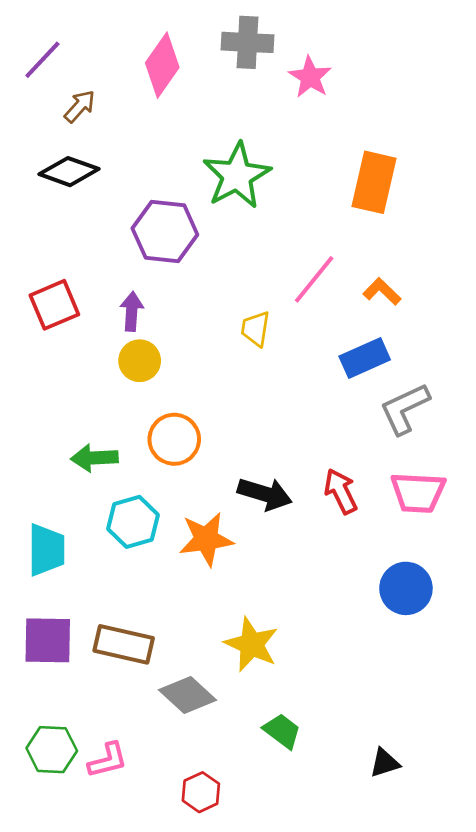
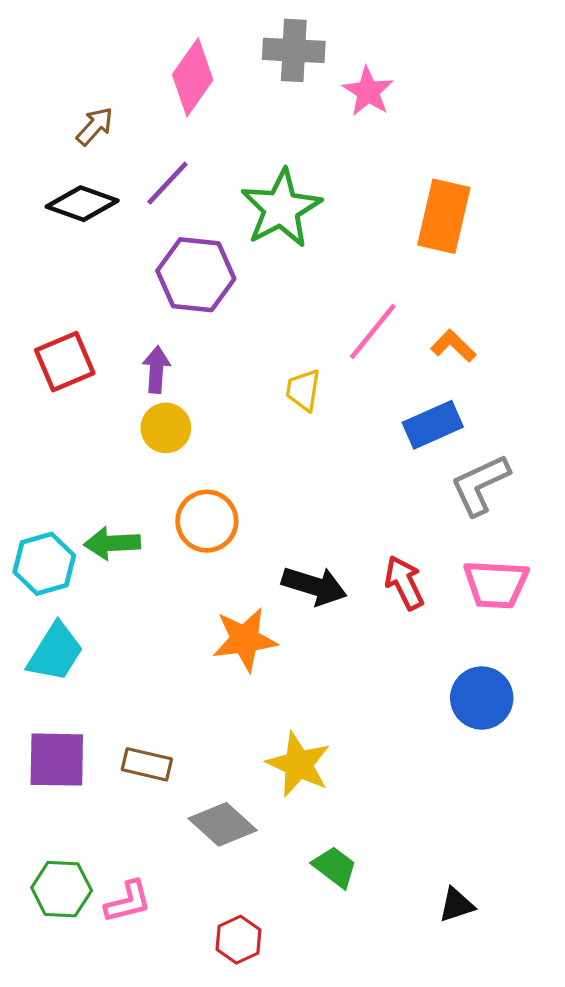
purple line: (42, 60) -> (167, 183), moved
cyan hexagon: (133, 522) -> (44, 564), moved
cyan trapezoid: (46, 550) -> (55, 652), turned 32
brown rectangle: (124, 644) -> (147, 764), size x0.7

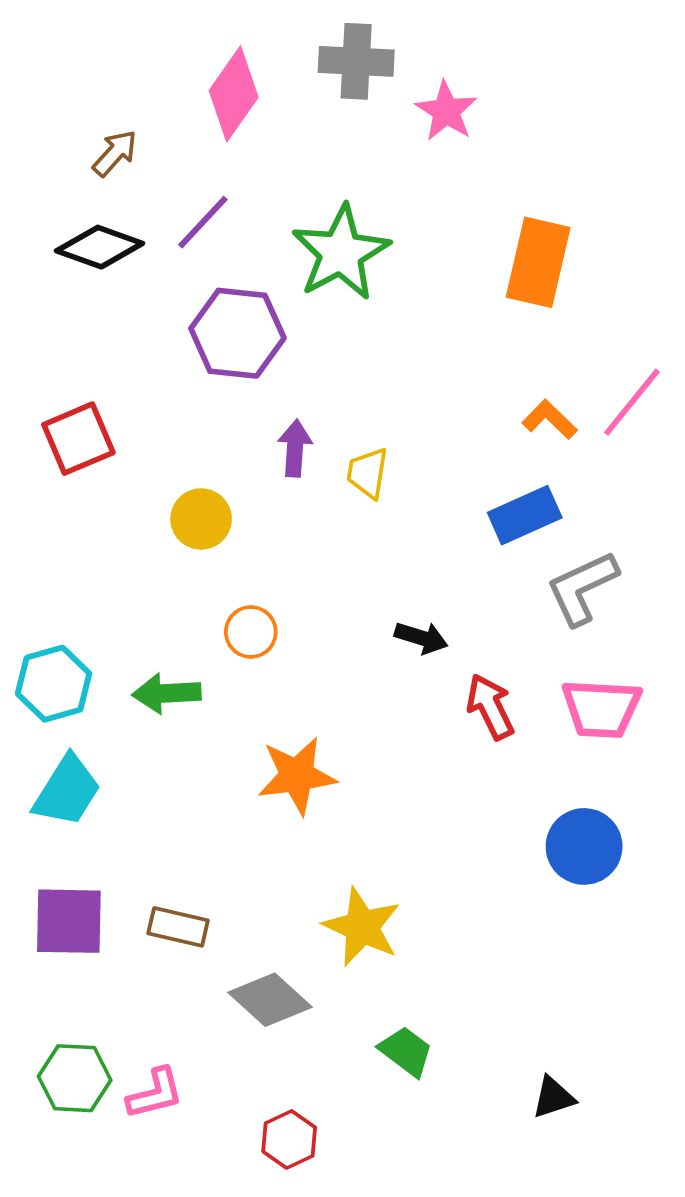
pink line: (373, 332) -> (632, 402), moved
purple arrow: (156, 369) -> (295, 448), moved
orange circle: (207, 521) -> (251, 632), size x0.7
green arrow: (112, 543) -> (167, 693), moved
black arrow: (314, 586) -> (421, 638), moved, size x0.7

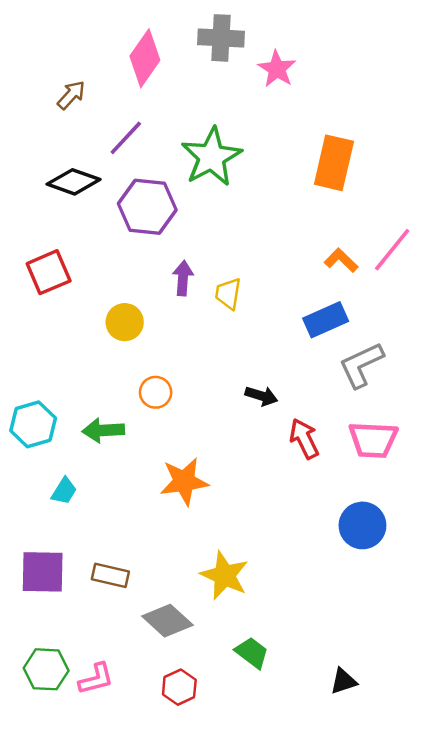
black diamond: (100, 247) -> (74, 182), moved
cyan trapezoid: (67, 791) -> (64, 491), moved, size x0.6
red hexagon: (289, 1139) -> (179, 687), moved

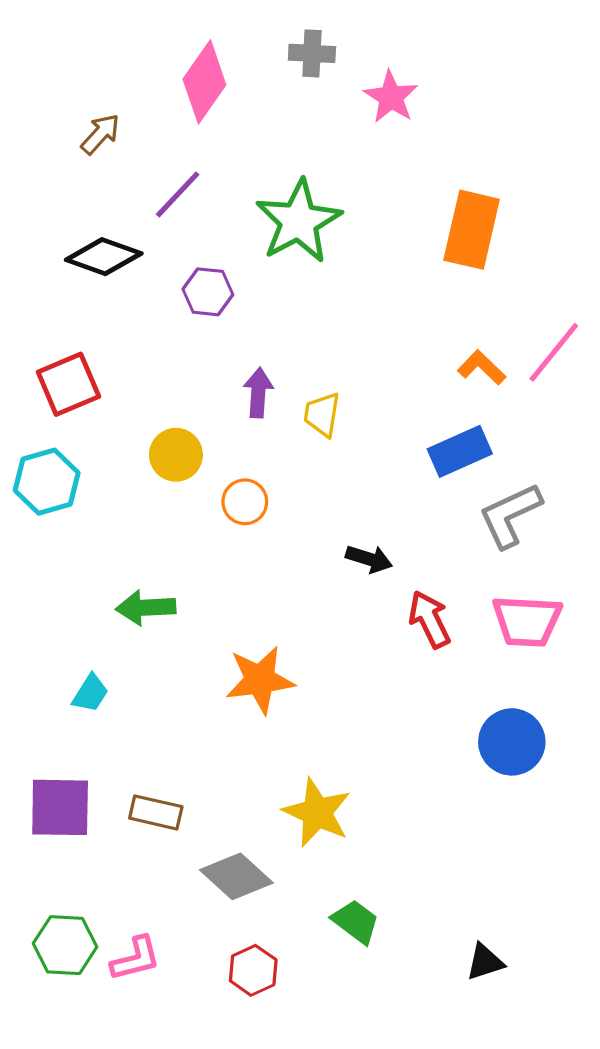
gray cross: (221, 38) -> (312, 53), size x0.7
purple hexagon: (147, 207) -> (208, 292), size x0.6
orange circle: (156, 392) -> (245, 502), moved
cyan hexagon: (33, 424) -> (47, 482), moved

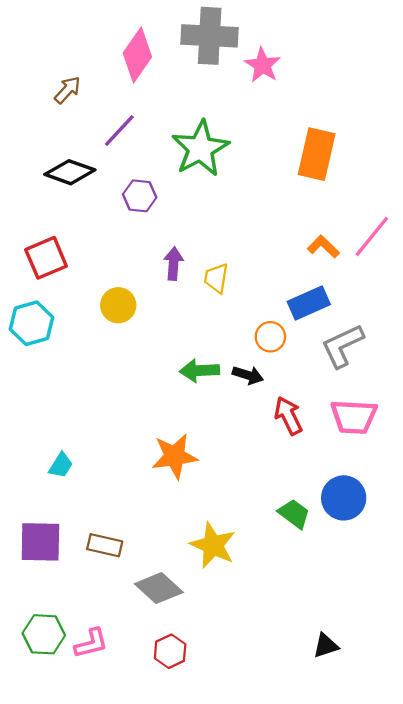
gray cross: (312, 53) -> (210, 36), size x1.8
orange circle: (245, 502) -> (270, 337), moved
green arrow: (146, 608) -> (199, 371), moved
green trapezoid: (356, 922) -> (294, 514), moved

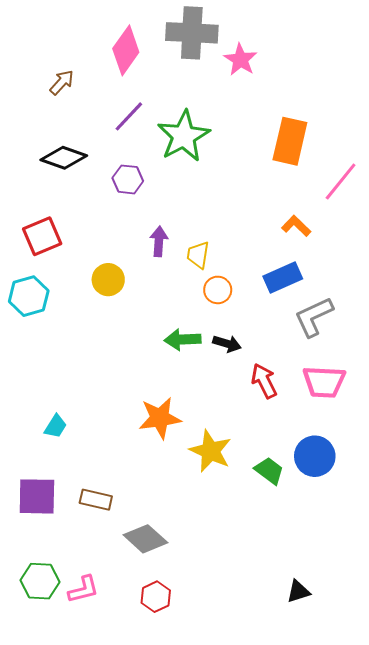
purple line: (119, 131) -> (129, 116), moved
pink line: (372, 236) -> (341, 182), moved
orange circle: (270, 337) -> (218, 290), moved
yellow star: (213, 545) -> (210, 451), moved

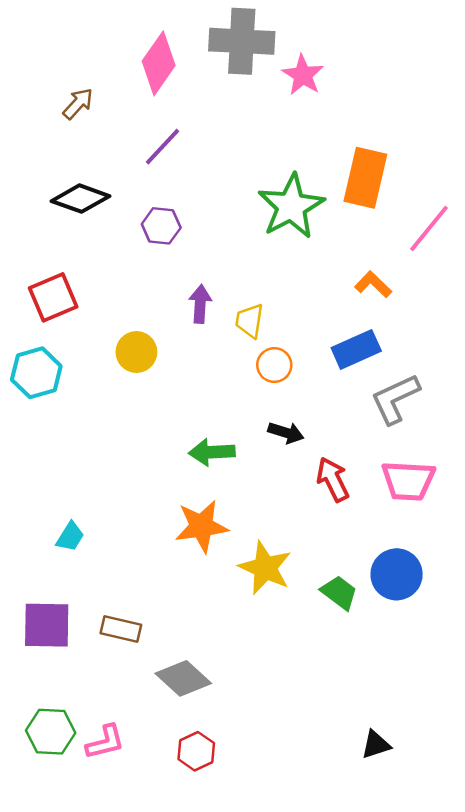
green star: (184, 136) -> (291, 206), moved
green arrow: (183, 340) -> (212, 452), moved

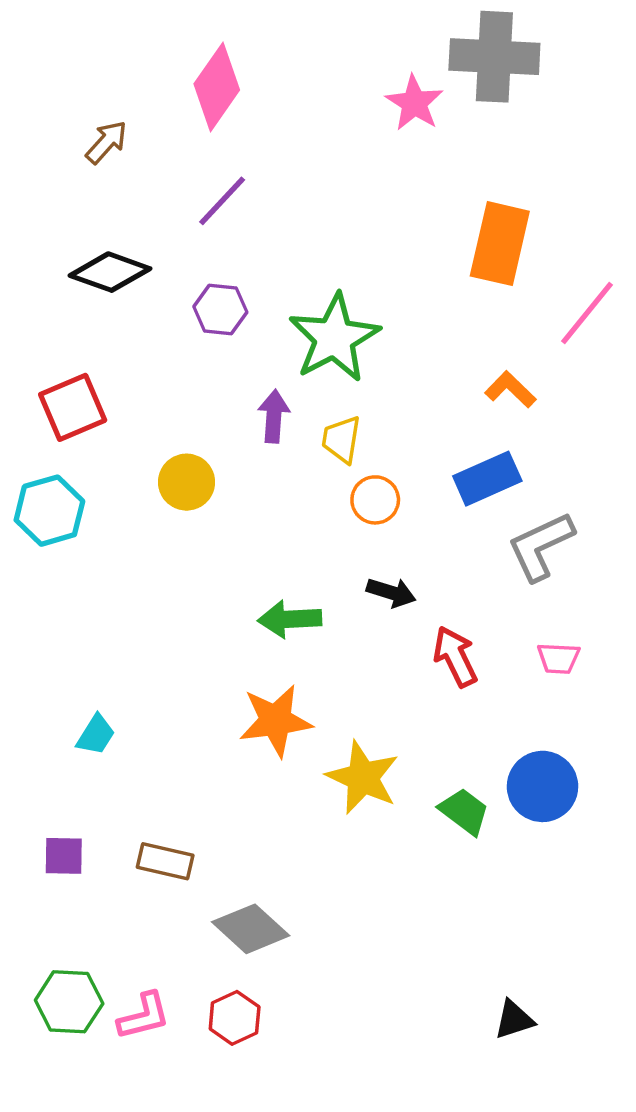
gray cross: (242, 41) -> (494, 57), moved
green star: (291, 206) -> (334, 338), moved
pink trapezoid: (408, 481) -> (559, 658), size x0.6
purple square: (47, 625) -> (64, 856), size x0.6
red hexagon: (196, 751) -> (235, 1018), moved

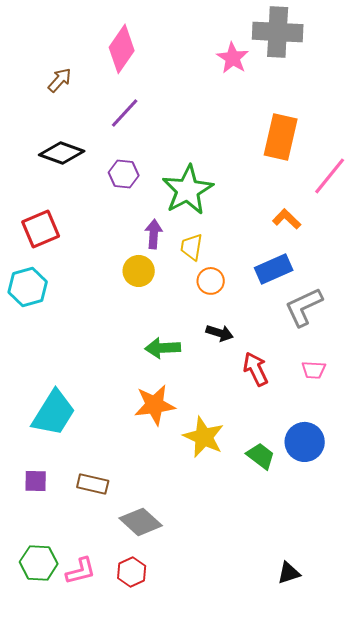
yellow circle: (187, 482) -> (139, 271), moved
cyan trapezoid: (96, 735) -> (54, 413), size x2.0

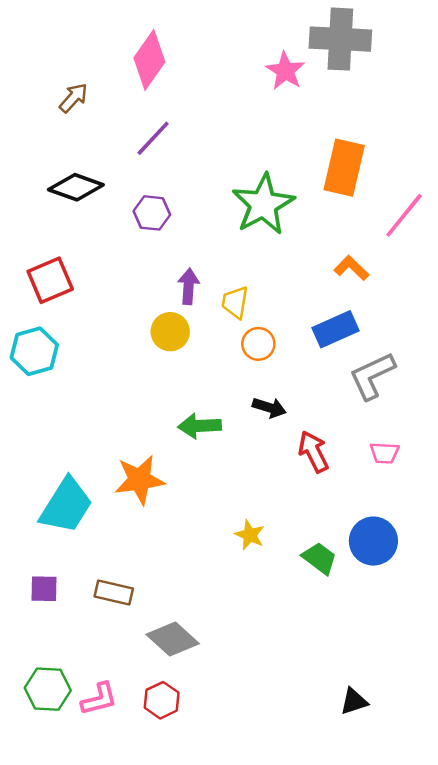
green star: (188, 190) -> (263, 204), moved
orange star: (155, 405) -> (140, 480), moved
yellow star: (204, 437) -> (250, 535), size x0.6

